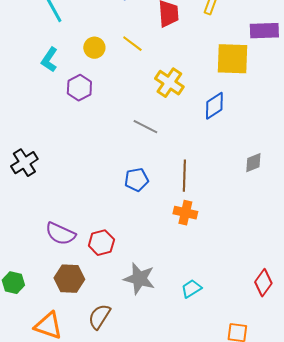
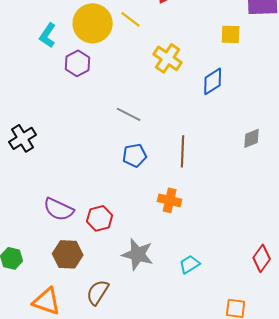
yellow circle: (94, 48) -> (93, 23), size x1.8
yellow square: (232, 59) -> (231, 34), size x0.6
gray line: (145, 127) -> (129, 114), moved
orange cross: (185, 213) -> (170, 200), moved

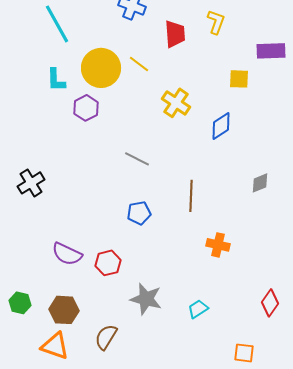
cyan L-shape: (48, 35) -> (56, 80), turned -35
blue pentagon: (135, 155) -> (139, 213), moved
orange cross: (170, 200) -> (218, 245), moved
brown hexagon: (68, 254) -> (64, 310), moved

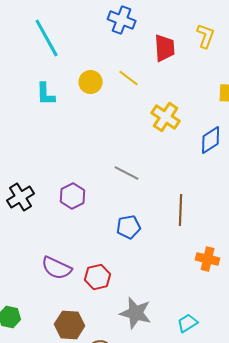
yellow circle: (101, 68) -> (91, 82), size x0.6
purple hexagon: (86, 108) -> (73, 196), moved
brown hexagon: (64, 310) -> (70, 325), moved

